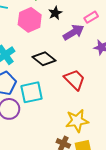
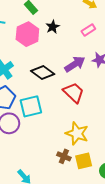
purple arrow: (73, 32) -> (75, 64), moved
yellow star: (77, 121) -> (77, 133), turned 30

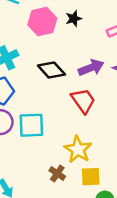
cyan square: (31, 106) -> (31, 125), moved
yellow square: (84, 161) -> (91, 177), moved

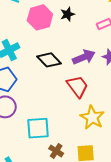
cyan square: (31, 125) -> (38, 128), moved
yellow star: (78, 149) -> (92, 117), moved

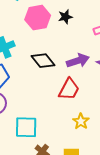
red trapezoid: (77, 86) -> (69, 89), turned 60
yellow star: (92, 117) -> (81, 121), size x0.7

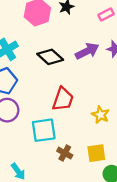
red trapezoid: (69, 89) -> (63, 99), moved

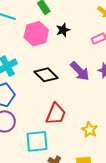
purple arrow: (87, 51) -> (80, 71), turned 70

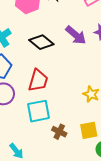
red trapezoid: (56, 114) -> (38, 80), moved

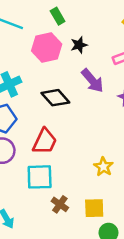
purple arrow: (76, 35) -> (92, 81), moved

